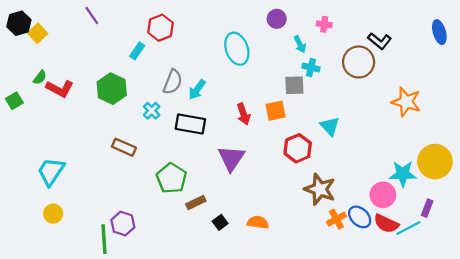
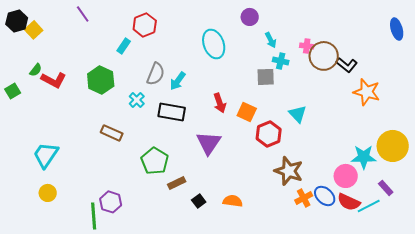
pink cross: (324, 24) -> (307, 46), moved
black L-shape: (380, 41) -> (347, 65), moved
orange square: (276, 111) -> (247, 112), moved, turned 36
purple rectangle: (427, 208) -> (386, 188), turned -63

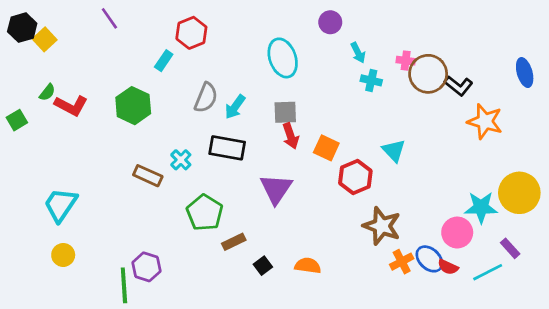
blue ellipse: (397, 29) -> (525, 73), moved
gray square: (266, 77) -> (285, 112), moved
cyan cross: (137, 100) -> (181, 160), moved
red semicircle: (349, 202) -> (448, 267), moved, size x0.7

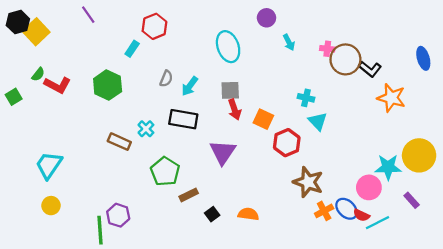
yellow square: (45, 39) -> (36, 32), size x1.4
cyan cross: (371, 80) -> (306, 98), moved
gray semicircle: (206, 98) -> (166, 79), size x0.7
cyan line: (488, 272) -> (377, 223), moved

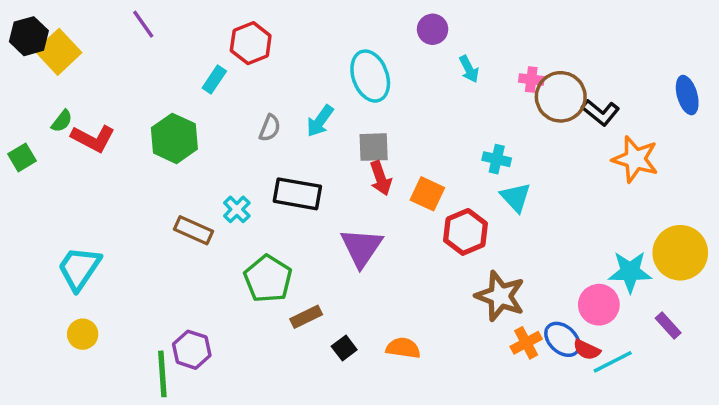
cyan arrow: (190, 86) -> (320, 121), moved

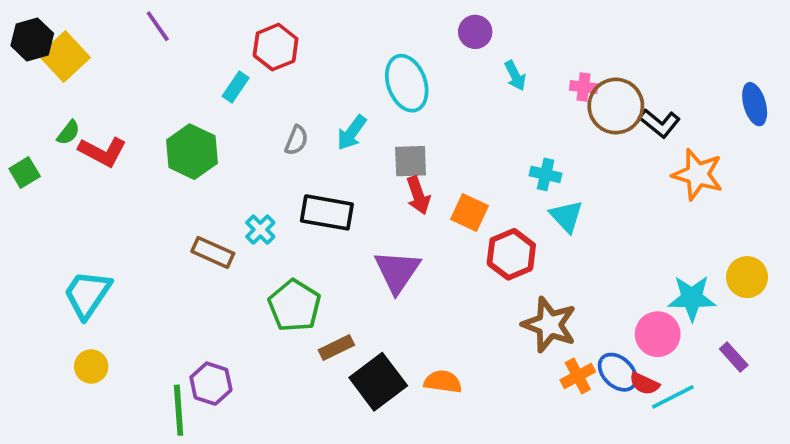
yellow circle: (680, 253) -> (747, 277), size x0.7
black square: (344, 348) -> (378, 382), size x2.0

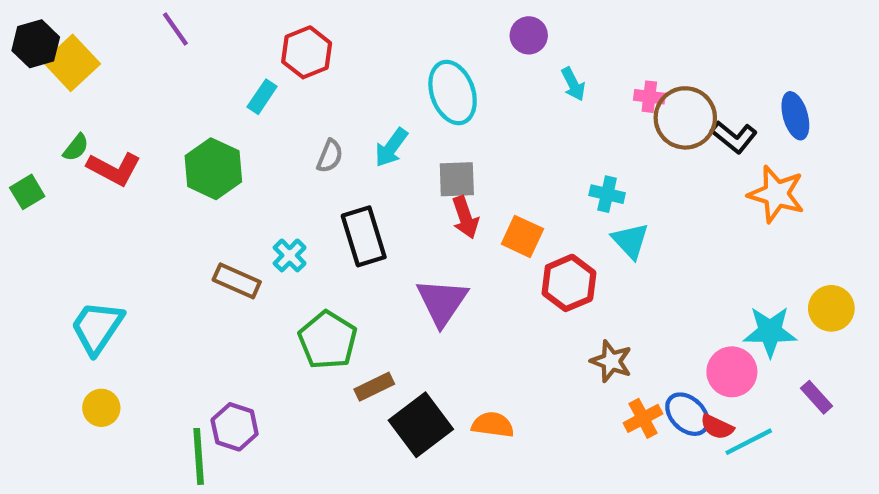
blue ellipse: (755, 104) -> (795, 116), moved
black rectangle: (327, 212) -> (364, 236), turned 63
brown star: (549, 325) -> (611, 361), size x0.7

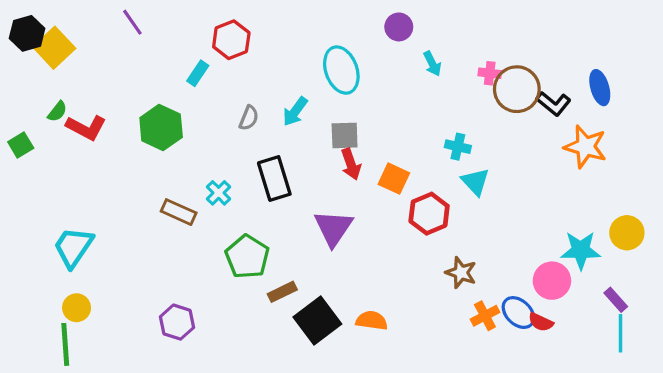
cyan line: (749, 442) -> (621, 333), moved, turned -63
green line: (199, 456) -> (65, 344), moved

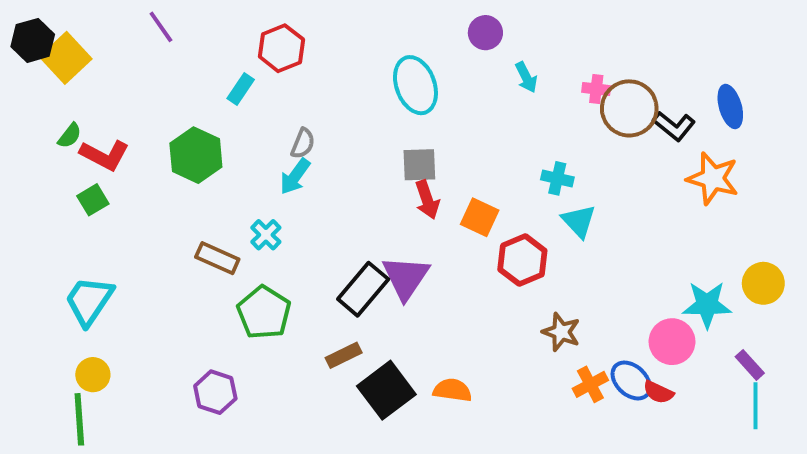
cyan arrow: (295, 112) -> (295, 176), moved
green square: (21, 145) -> (93, 200), moved
black rectangle: (274, 179) -> (363, 289), moved, turned 57
green pentagon: (247, 257) -> (264, 312), moved

